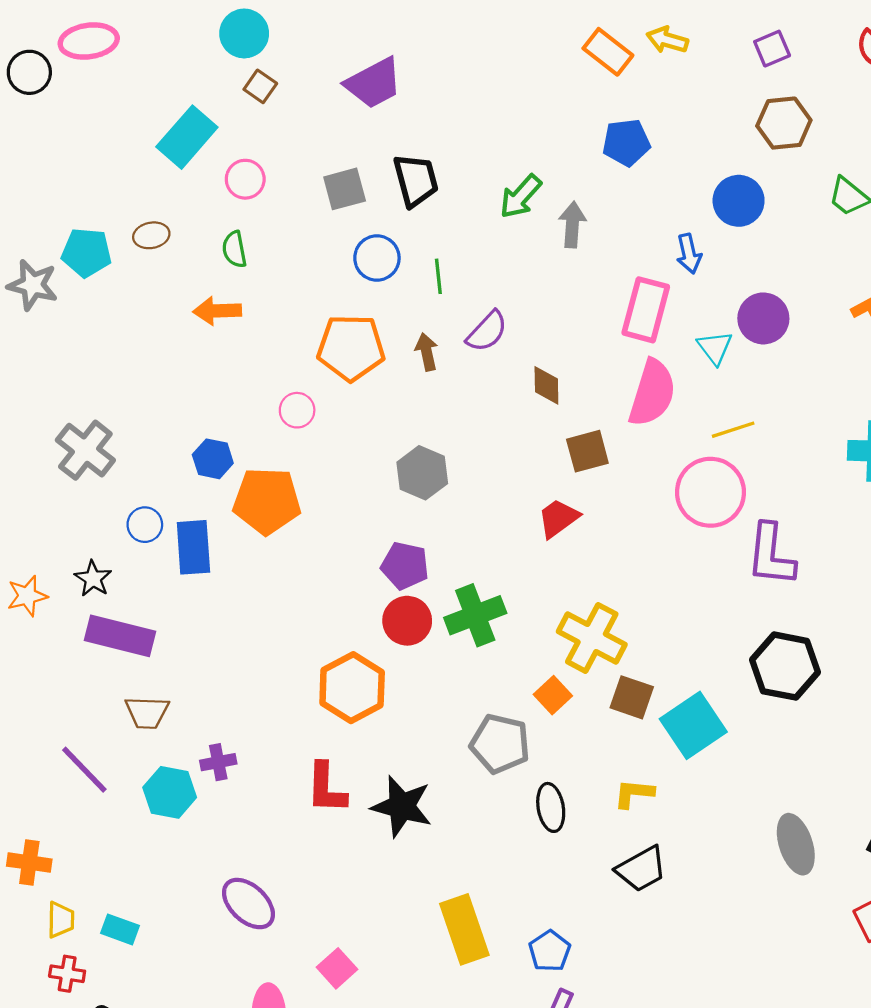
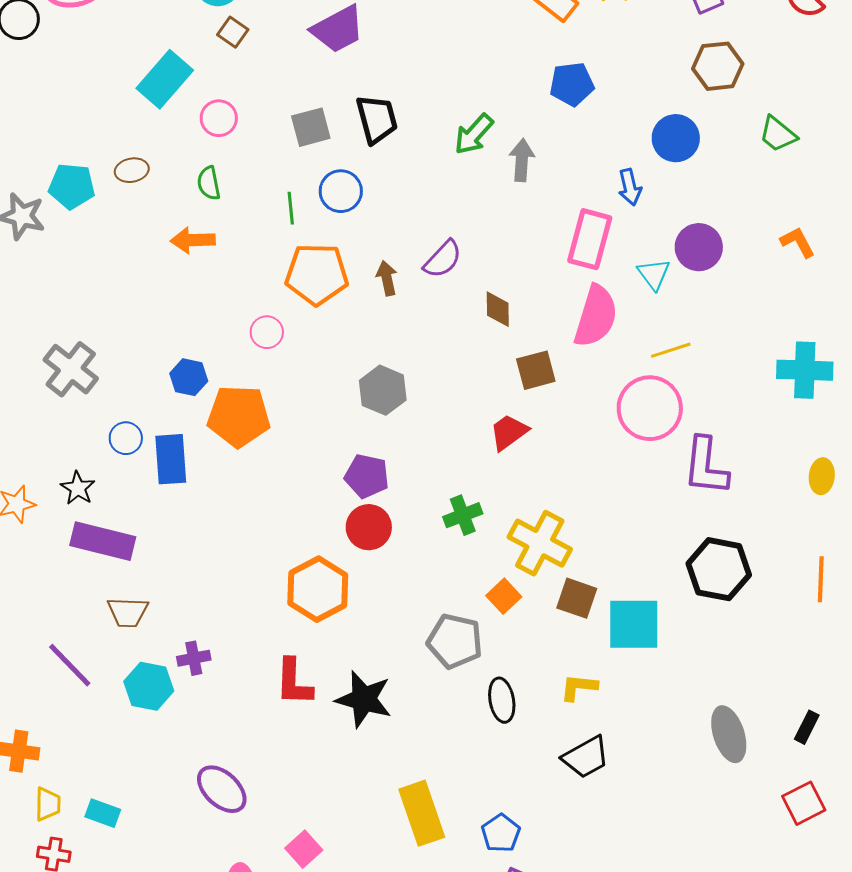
green line: (438, 276) -> (291, 208), moved
green cross: (475, 615) -> (463, 515), moved, size x0.7
cyan square: (693, 725) -> (634, 624), turned 34

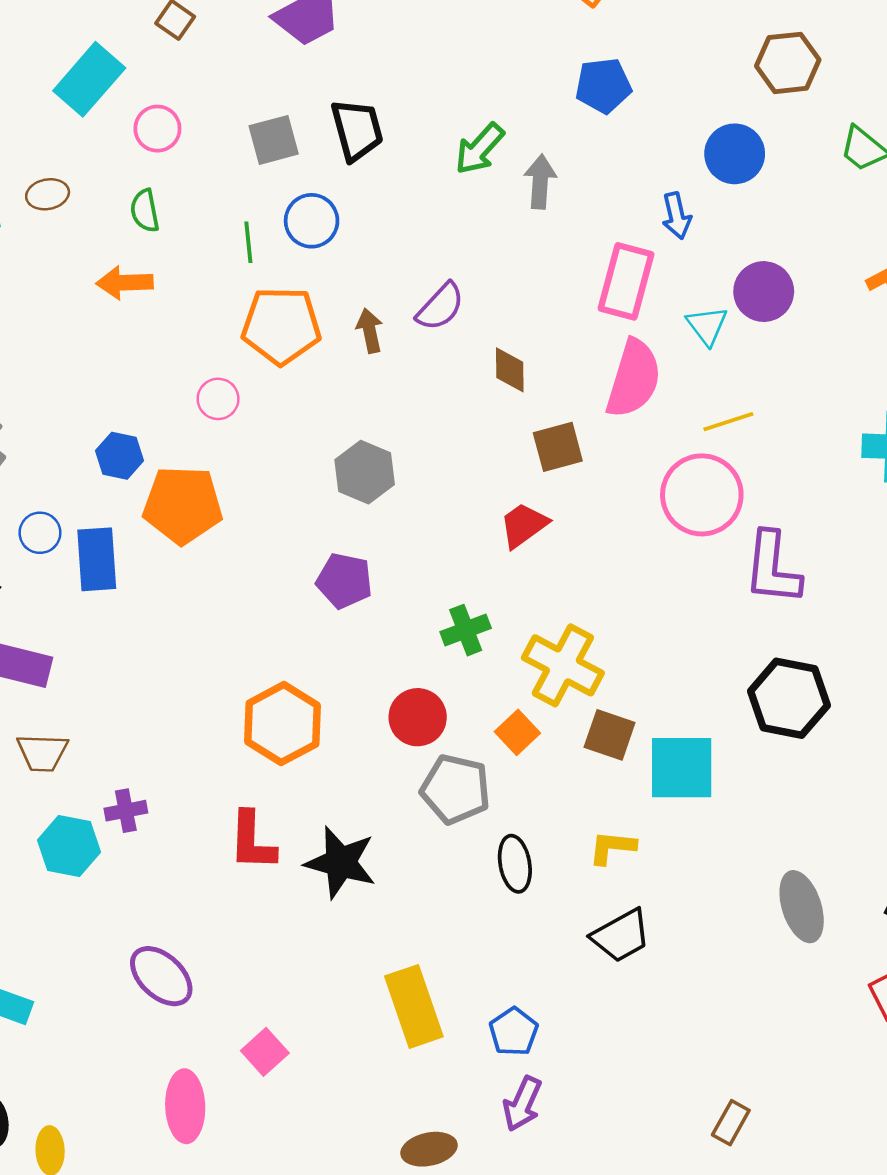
red circle: (369, 527) -> (418, 717), moved

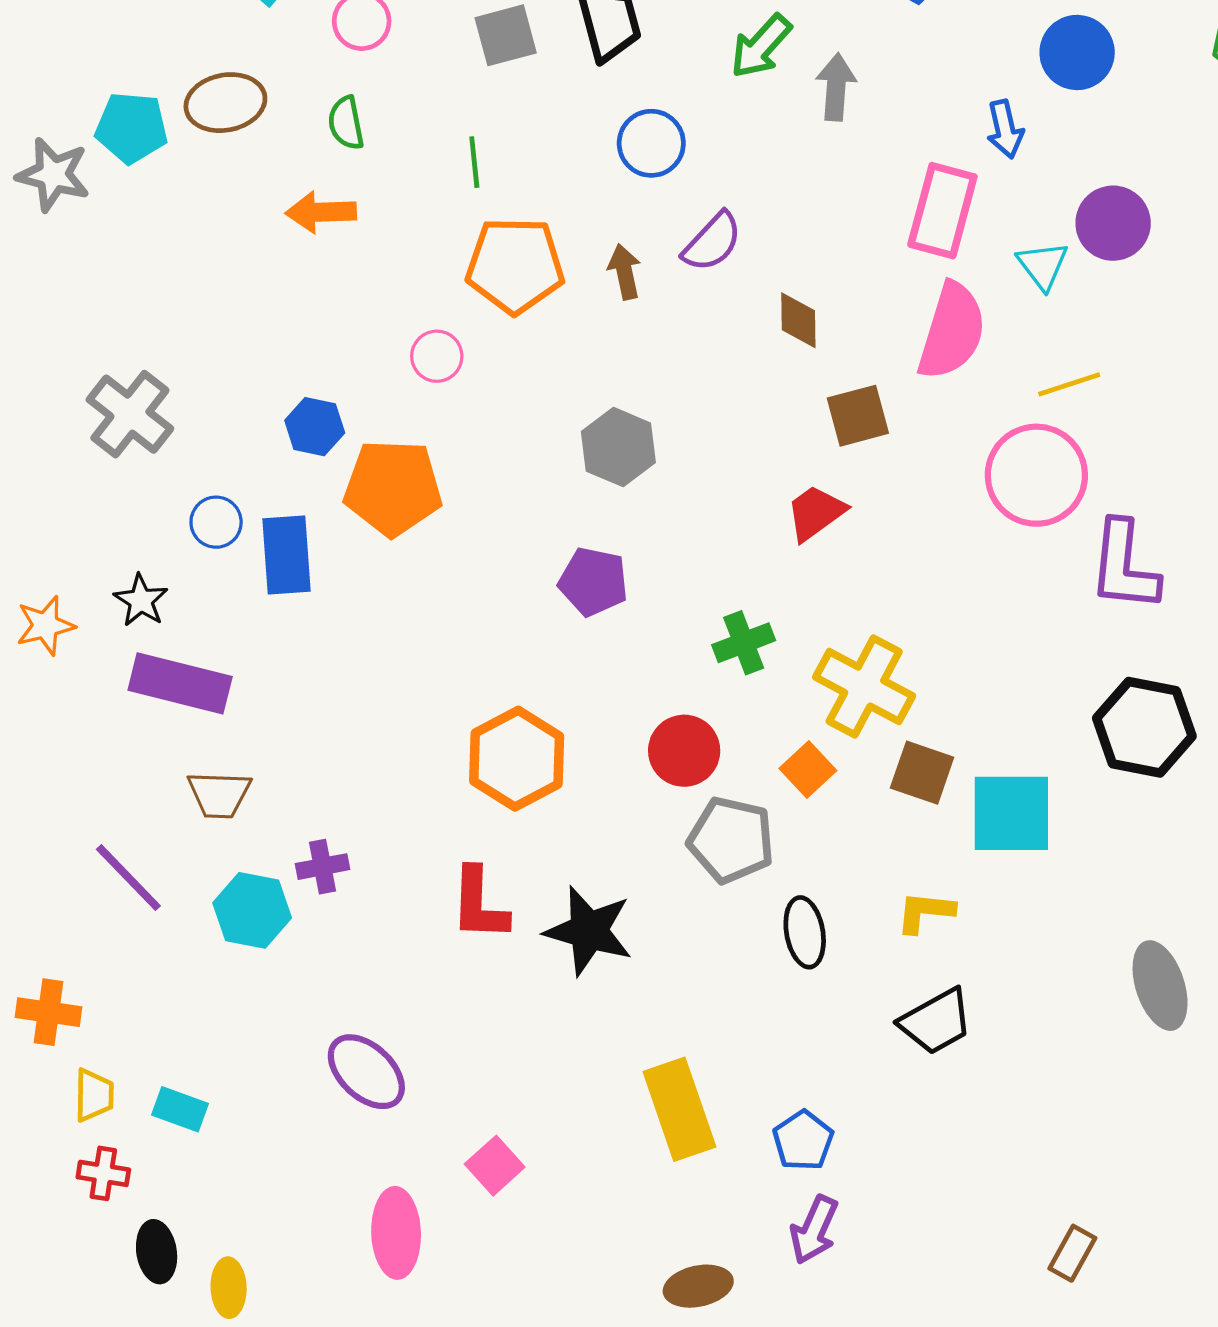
brown ellipse: (48, 194) -> (225, 103), size x1.5
blue circle: (312, 221) -> (651, 143), moved

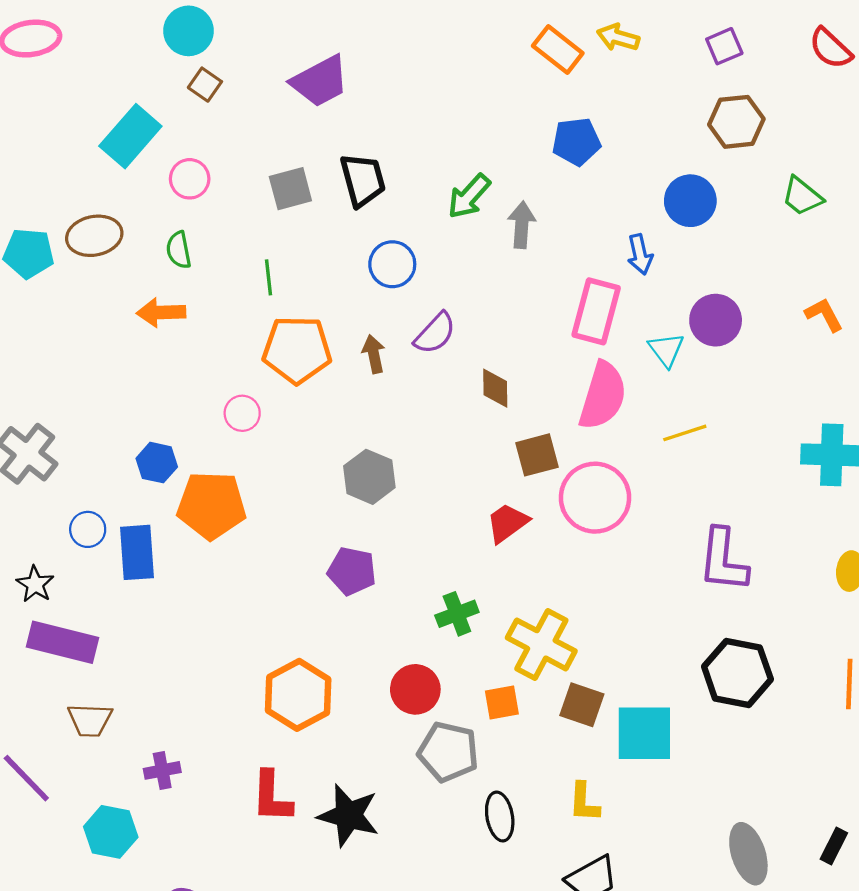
pink circle: (1036, 475) -> (595, 498), moved
orange square: (808, 770) -> (502, 703), turned 33
cyan hexagon: (252, 910) -> (111, 832), moved
yellow L-shape: (925, 912) -> (584, 802), turned -93

